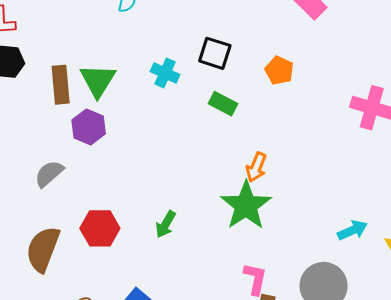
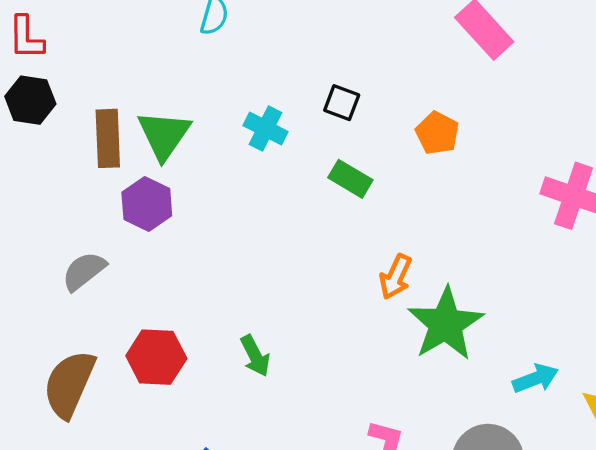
black square: (215, 53) -> (342, 103), size x0.7
green star: (246, 205) -> (446, 324), moved
green arrow: (166, 224) -> (255, 356), turned -60

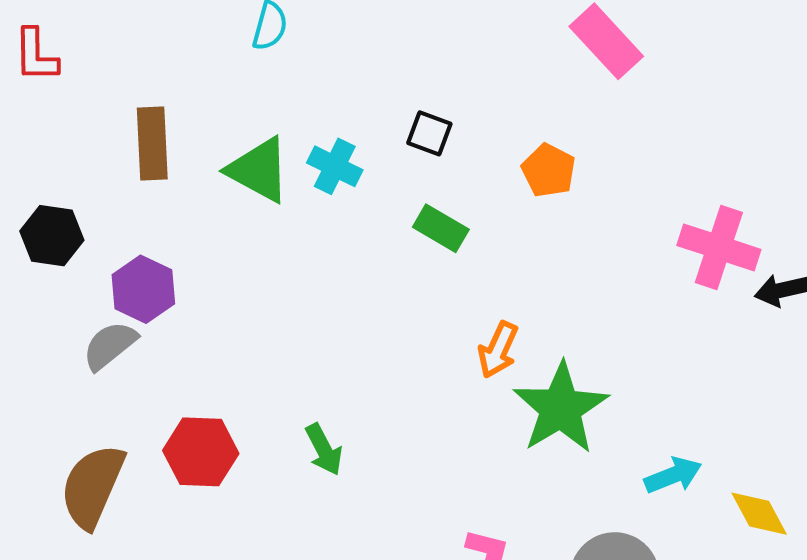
black hexagon: (30, 100) -> (52, 236), moved
green triangle: (164, 135) -> (259, 170), moved, turned -36
brown rectangle: (108, 138) -> (152, 143), moved
purple hexagon: (147, 204) -> (143, 289), moved

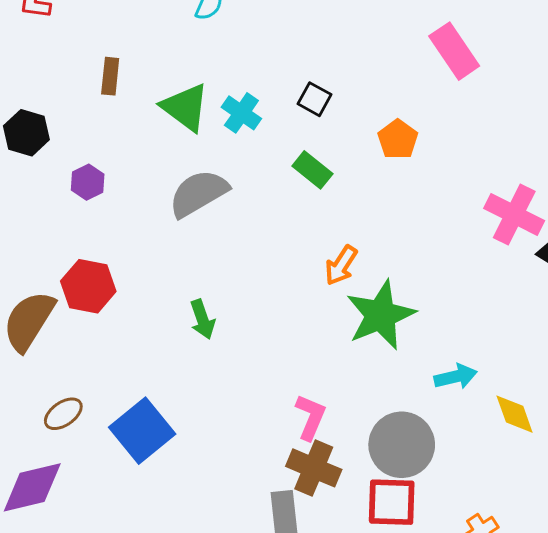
brown rectangle: (152, 143) -> (110, 76), size x0.7
purple hexagon: (143, 289) -> (88, 182), size x0.7
gray semicircle: (110, 345) -> (198, 193), moved, size x1.4
red hexagon: (201, 452) -> (88, 286), moved

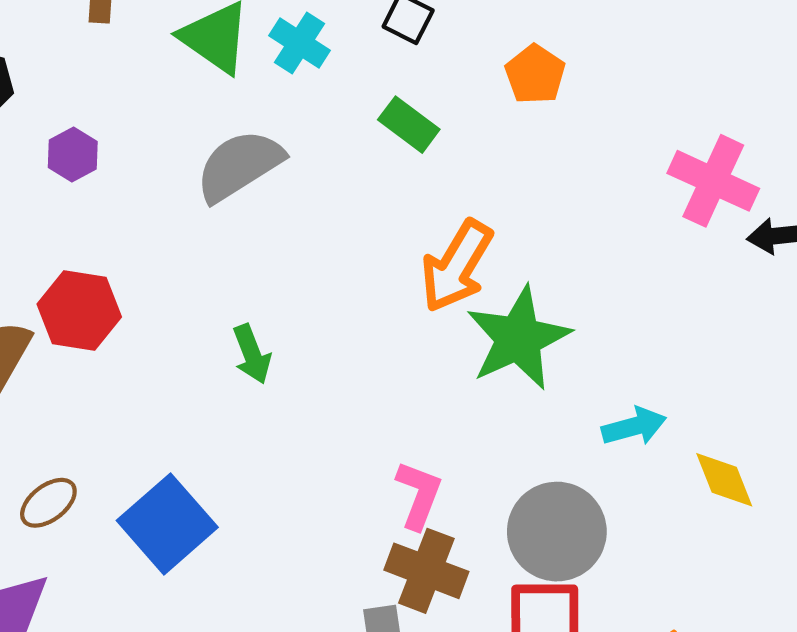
orange arrow: (341, 265) -> (457, 266), size x1.5

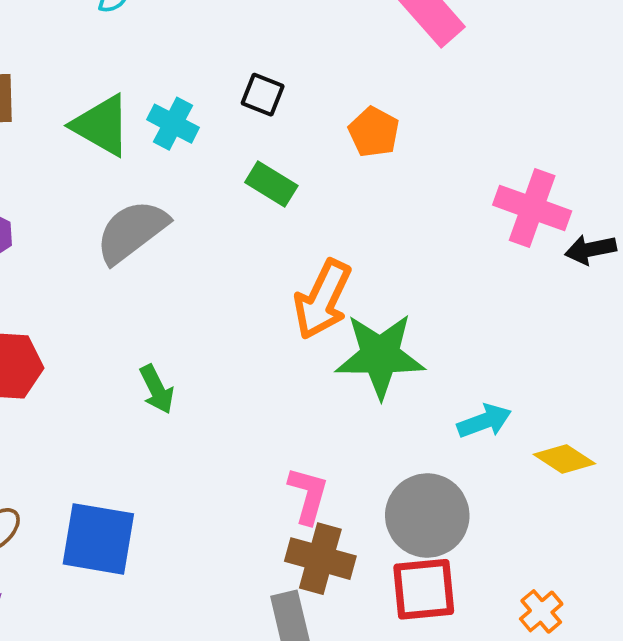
green star: (518, 338) -> (380, 356), turned 30
yellow diamond: (724, 480) -> (564, 459), turned -30
blue square: (167, 524) -> (98, 539), turned -34

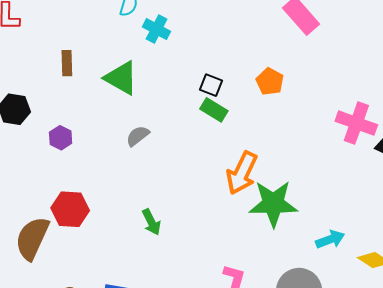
black square: (263, 95) -> (211, 85), moved
cyan cross: (173, 124) -> (157, 29), moved
gray semicircle: (132, 231) -> (138, 136), size x0.6

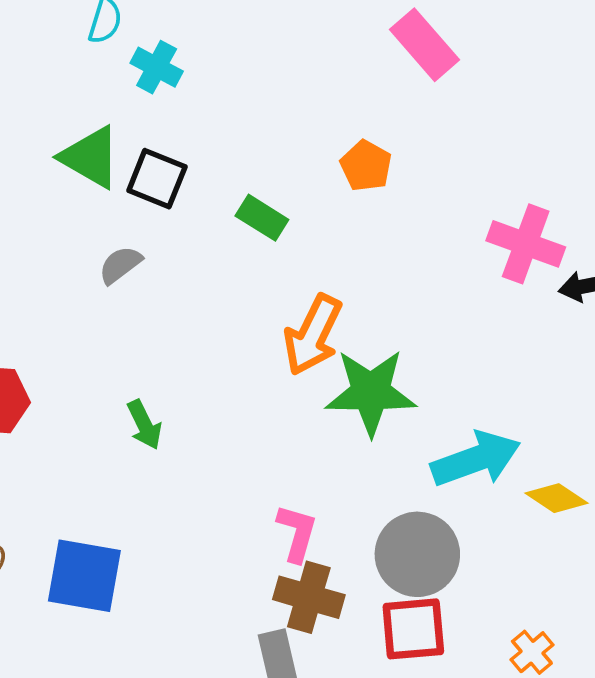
black square: (211, 85) -> (157, 179), moved, size x1.4
cyan arrow: (330, 239) -> (476, 459), size x1.6

